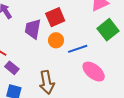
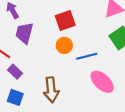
purple trapezoid: (33, 29) -> (24, 33), moved

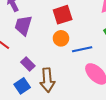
purple rectangle: (15, 72) -> (28, 64), moved
blue square: (15, 97) -> (22, 86), moved, turned 35

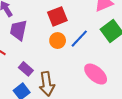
blue line: (82, 49) -> (79, 39), moved, turned -30

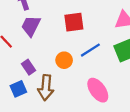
orange circle: (58, 41) -> (64, 60), moved

